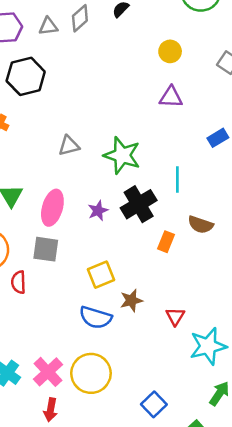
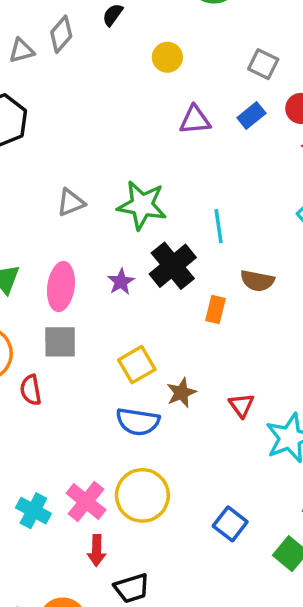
yellow circle: (170, 51) -> (167, 57), moved
blue rectangle: (218, 138) -> (251, 116), moved

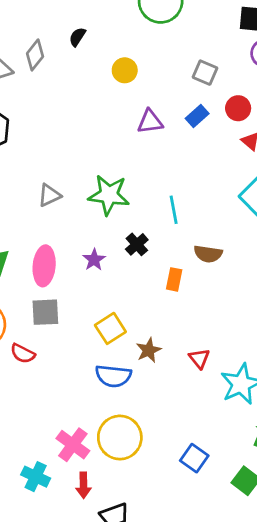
black cross: (173, 266) -> (137, 244), size x0.6
red semicircle: (31, 390) -> (23, 354), turned -50
cyan cross: (33, 511) -> (36, 477), moved

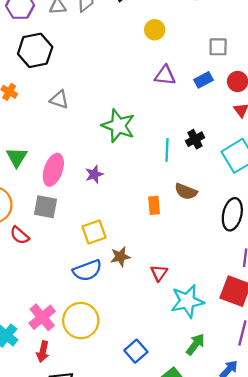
gray square: (205, 73) -> (218, 47), turned -36
gray triangle: (49, 195) -> (59, 100), moved, turned 30
black cross: (137, 244) -> (195, 139), moved
orange rectangle: (174, 279) -> (154, 205), turned -30
blue semicircle: (113, 376) -> (87, 270), turned -40

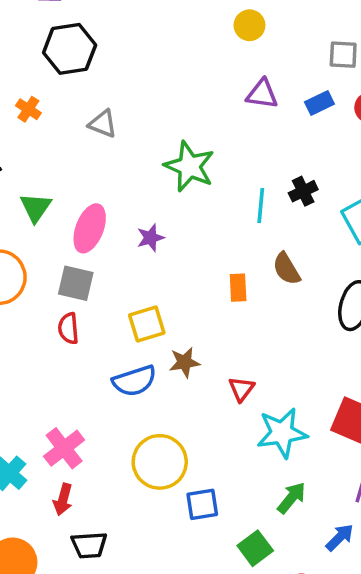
brown semicircle: (186, 191) -> (286, 269), turned 35
red semicircle: (20, 235) -> (68, 328), moved, turned 42
yellow circle: (81, 321) -> (160, 462), moved
blue square: (136, 351) -> (202, 504), turned 30

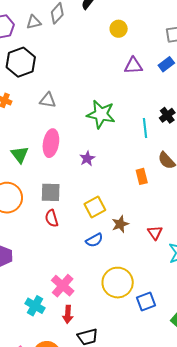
pink ellipse: (90, 228) -> (51, 143), moved
blue semicircle: (134, 381) -> (94, 240), size x0.7

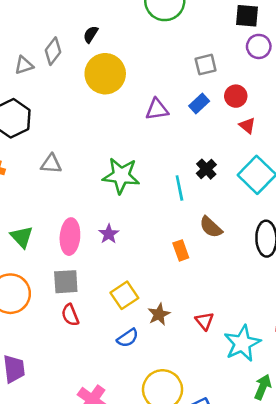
yellow circle: (119, 29) -> (105, 74), moved, size x1.8
pink ellipse: (51, 143) -> (70, 237), moved

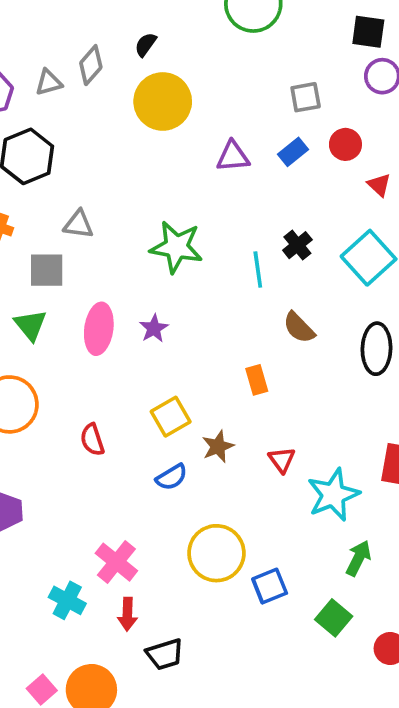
red triangle: (247, 126) -> (379, 185), moved
orange rectangle: (181, 250) -> (257, 380), moved
gray square: (66, 282) -> (47, 270), moved

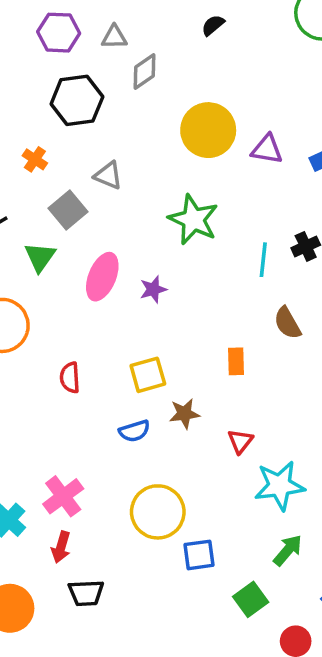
gray diamond: (91, 65) -> (145, 72), moved
yellow circle: (163, 101) -> (208, 130), moved
gray square: (47, 270) -> (68, 210), turned 36

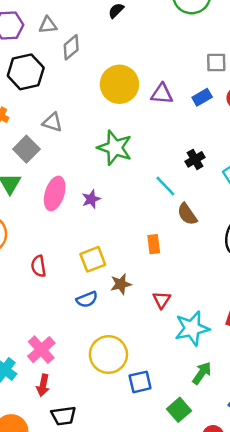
cyan line: (263, 260) -> (165, 186), moved, turned -45

